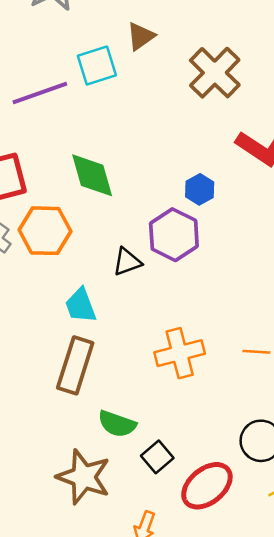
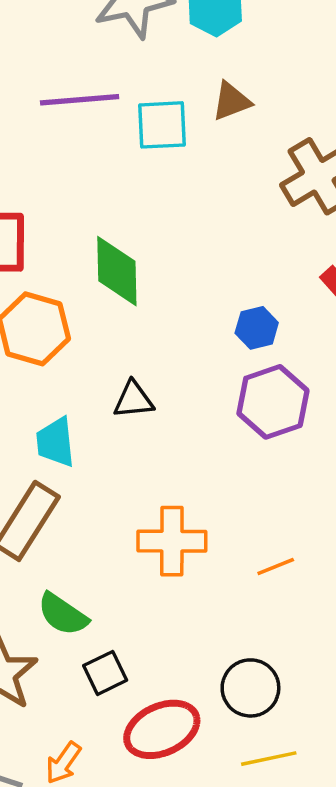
purple line: (40, 93) -> (80, 100), moved
purple hexagon: (174, 235) -> (273, 402), moved
orange line: (256, 352) -> (276, 567), turned -40

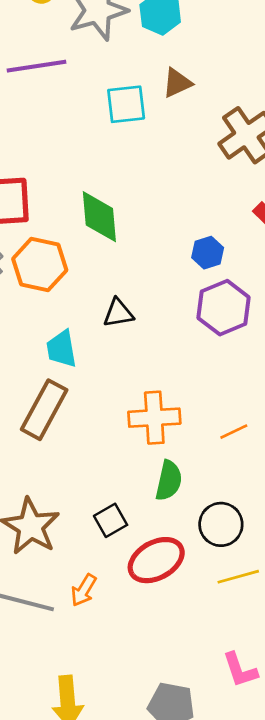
purple line: (80, 100) -> (37, 66), moved
green semicircle: (63, 614) -> (169, 481), moved, turned -108

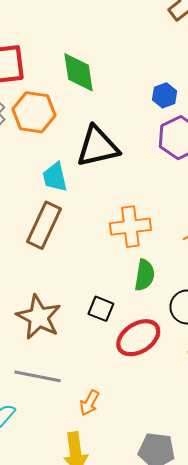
black triangle: (118, 313) -> (98, 147), size x1.8
black square: (111, 520) -> (101, 309), turned -35
orange arrow: (84, 590) -> (89, 403), moved

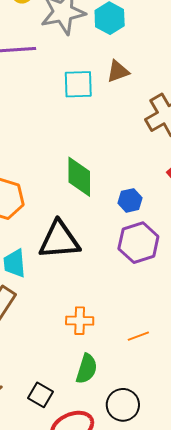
green diamond: (78, 72) -> (79, 177), moved
orange cross: (130, 227) -> (80, 321), size x0.7

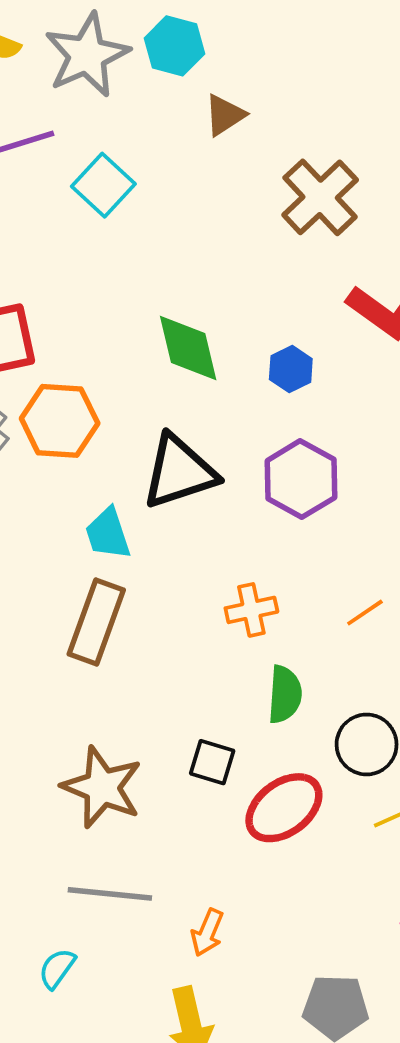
brown triangle: (118, 71) -> (225, 115), moved
cyan square: (78, 84) -> (103, 185), moved, turned -32
purple hexagon: (138, 243) -> (301, 479), moved

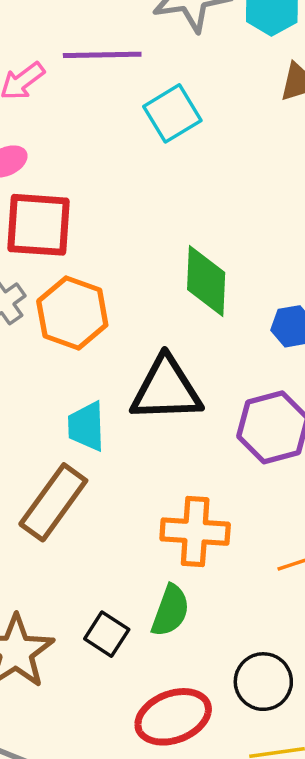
orange cross: (251, 610) -> (195, 532), size x1.4
green semicircle: (285, 694) -> (170, 611), moved
black square: (212, 762) -> (107, 634), moved

